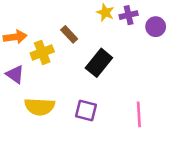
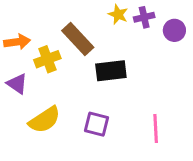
brown rectangle: (69, 34) -> (78, 39), size x1.6
black rectangle: (99, 63) -> (111, 71), turned 44
yellow semicircle: (40, 107) -> (45, 120), turned -36

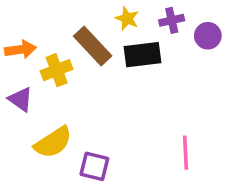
yellow star: (118, 14) -> (127, 19), moved
black rectangle: (111, 71) -> (142, 55), moved
purple square: (96, 124) -> (94, 166), moved

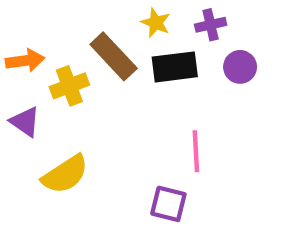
purple circle: (208, 36) -> (240, 67), moved
pink line: (185, 153) -> (196, 151), moved
purple square: (94, 166) -> (168, 204), moved

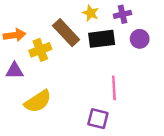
purple triangle: (25, 122) -> (15, 71), turned -36

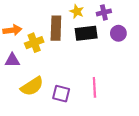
brown rectangle: (66, 33) -> (56, 28), turned 45
pink line: (114, 88) -> (94, 87), moved
purple square: (98, 119) -> (61, 94), moved

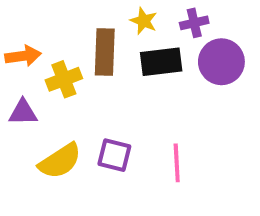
purple circle: (118, 33) -> (221, 62), size x1.5
purple square: (61, 94) -> (114, 155), moved

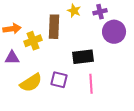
black rectangle: (161, 62) -> (83, 57), moved

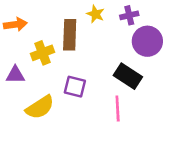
orange arrow: (12, 29) -> (15, 24), moved
black rectangle: (83, 57) -> (128, 76), moved, turned 40
purple square: (59, 80) -> (75, 87), moved

